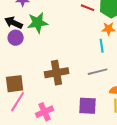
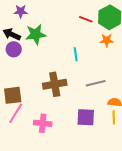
cyan line: (102, 46) -> (76, 54), moved
pink cross: (45, 112) -> (43, 123), turned 30

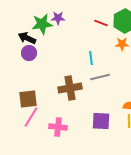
purple star: (21, 11) -> (58, 18), moved
green star: (36, 34) -> (42, 24), moved
gray line: (96, 83) -> (100, 77), moved

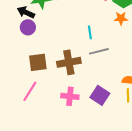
brown square: (28, 99) -> (38, 62), moved
purple square: (101, 121) -> (100, 95), turned 30
pink cross: (58, 127) -> (70, 96), moved

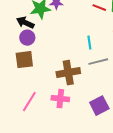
brown square: (38, 62) -> (24, 60), moved
purple square: (100, 95) -> (99, 106), turned 30
pink cross: (70, 96) -> (60, 99), moved

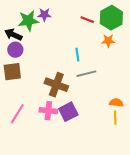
brown cross: (68, 73) -> (56, 85), turned 30
purple square: (99, 106) -> (68, 112), moved

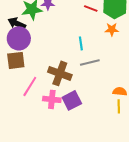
purple circle: (15, 50) -> (19, 38), size x1.5
pink line: (17, 114) -> (30, 86), moved

